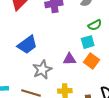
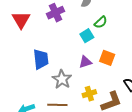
cyan square: (88, 42) -> (87, 36), moved
blue trapezoid: (27, 45) -> (41, 59), turned -45

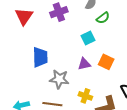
green semicircle: (101, 22) -> (103, 18), moved
gray star: (62, 79) -> (59, 79), turned -30
yellow cross: (89, 94) -> (85, 96), turned 32

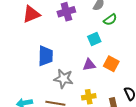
red triangle: (24, 16) -> (31, 14), turned 30
yellow cross: (85, 96) -> (89, 97), turned -32

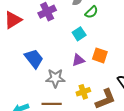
blue trapezoid: (45, 56) -> (34, 59), turned -30

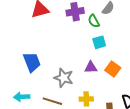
green semicircle: (91, 12) -> (94, 21), moved, turned 88
blue trapezoid: (34, 59) -> (32, 62), moved

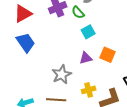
blue trapezoid: (32, 62) -> (26, 43), moved
gray star: (64, 78) -> (62, 74), turned -30

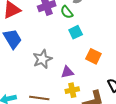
purple triangle: (86, 58) -> (67, 72), moved
gray star: (62, 74) -> (42, 59), moved

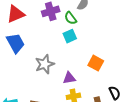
cyan square: (76, 32) -> (70, 36), moved

